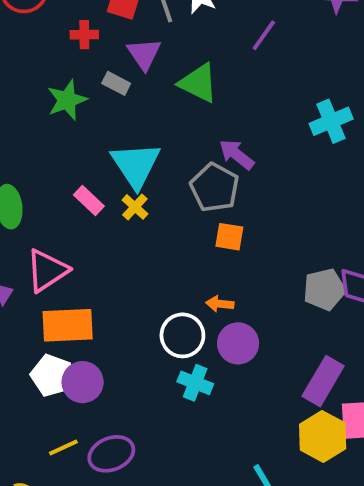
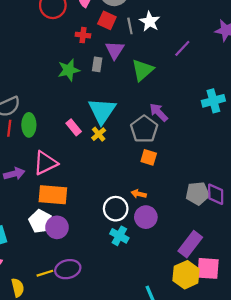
gray rectangle: (116, 83) -> (97, 64), turned 64
green triangle: (198, 83) -> (143, 70), turned 45
yellow line: (63, 448) -> (45, 273), moved

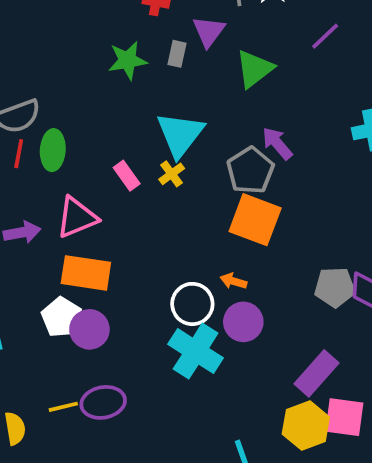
pink rectangle: (74, 127) -> (127, 176), moved
orange square: (149, 157) -> (255, 220), size x1.8
cyan cross: (119, 236) -> (196, 351), size x1.6

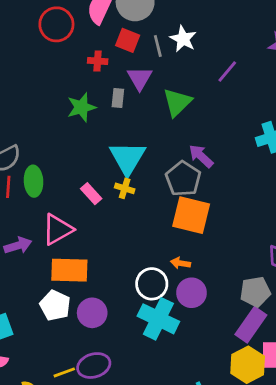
yellow cross: (172, 174) -> (125, 188), turned -30
gray pentagon: (335, 287) -> (255, 292), moved
purple circle: (89, 329) -> (92, 313), moved

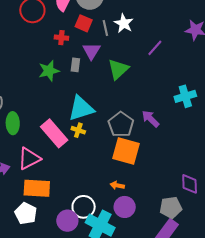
purple arrow: (201, 156) -> (150, 119), moved
cyan triangle: (127, 158) -> (81, 108), turned 40
pink rectangle: (91, 194) -> (54, 133), size x1.8
white circle: (152, 284) -> (84, 207), moved
purple circle: (92, 313) -> (67, 221), moved

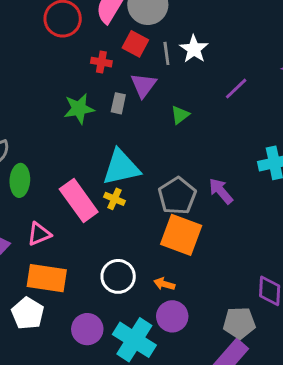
green triangle: (118, 69) -> (180, 115), size x0.6
pink triangle: (29, 159) -> (39, 234), size x0.7
white circle: (84, 207) -> (118, 276), moved

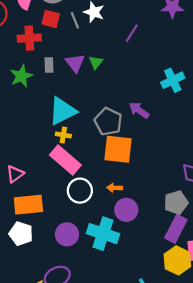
red cross: (101, 62) -> (29, 38), size x1.5
purple triangle: (143, 85) -> (75, 63), moved
pink rectangle: (79, 200) -> (65, 160), moved

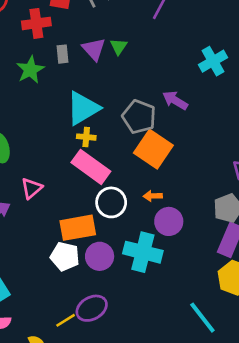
orange square: (118, 149) -> (153, 149), turned 32
orange rectangle: (28, 205) -> (78, 228), moved
white pentagon: (21, 234) -> (65, 256), moved

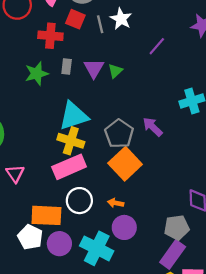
yellow cross: (86, 137) -> (71, 141), size x1.6
pink rectangle: (91, 167) -> (69, 167), turned -72
pink triangle: (32, 188) -> (15, 174), turned -36

